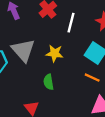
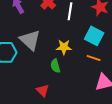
yellow star: (55, 53) -> (64, 47), moved

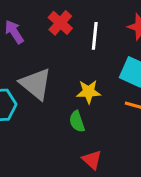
red triangle: (43, 90) -> (92, 160), moved

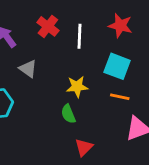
gray triangle: (36, 84) -> (28, 69), moved, size x0.6
red triangle: (92, 160) -> (84, 147), turned 36

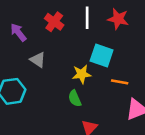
white line: (79, 36) -> (87, 18), moved
cyan square: (117, 66) -> (102, 56), moved

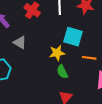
green semicircle: (75, 98) -> (62, 72), moved

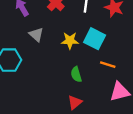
yellow star: (57, 53) -> (70, 41), moved

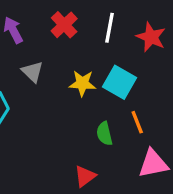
orange line: (108, 65) -> (137, 122), turned 48
green semicircle: (76, 74) -> (104, 134), moved

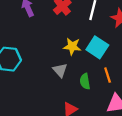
gray triangle: (33, 72) -> (60, 70), moved

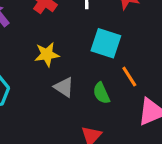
yellow star: (72, 46) -> (47, 54), moved

